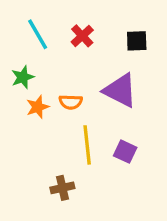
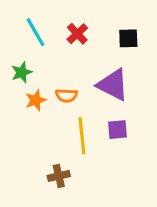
purple square: (125, 152) -> (117, 130), moved, turned -30

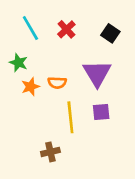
black square: (128, 38) -> (110, 33), turned 36
green star: (22, 72) -> (18, 63), turned -30
purple triangle: (113, 85) -> (97, 73), turned 32

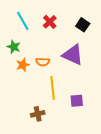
purple triangle: (97, 73) -> (73, 55), turned -35
purple square: (101, 112) -> (77, 101), moved

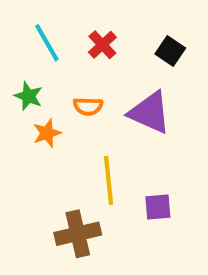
orange semicircle: (43, 62) -> (88, 106), moved
brown cross: (38, 114) -> (78, 234), size x1.5

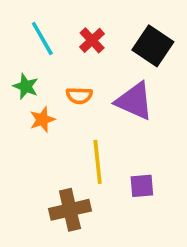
black square: (170, 51) -> (153, 46), size x1.5

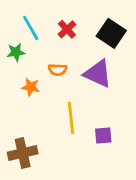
green star: (26, 86) -> (16, 52), moved, turned -30
orange star: (42, 120) -> (31, 87), turned 30
brown cross: (70, 210) -> (23, 153), moved

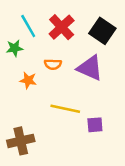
red cross: (67, 29) -> (62, 27), size x1.5
yellow line: (71, 118) -> (65, 109), turned -72

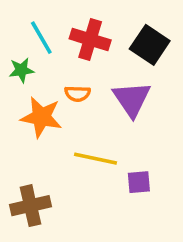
red cross: (62, 27) -> (90, 39), turned -30
purple triangle: (90, 68) -> (132, 99), turned 32
orange star: (28, 80) -> (41, 117), size x1.6

